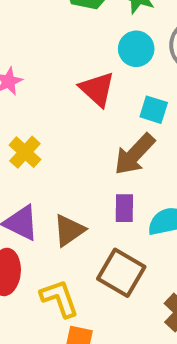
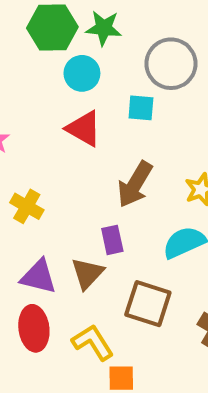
cyan circle: (136, 49) -> (82, 73), moved
cyan square: (154, 110) -> (141, 108), moved
purple rectangle: (124, 208) -> (112, 240), moved

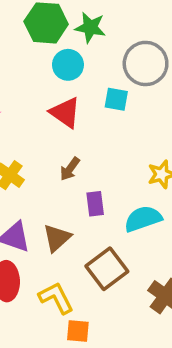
brown arrow: (135, 184) -> (70, 169), moved, size x0.6
purple rectangle: (112, 240) -> (95, 204), moved
brown square: (148, 304) -> (107, 269), turned 30

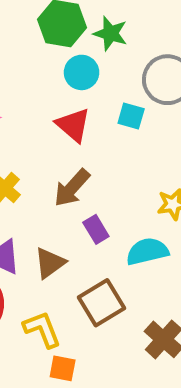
brown arrow: (70, 169) -> (72, 188), size x1.5
purple rectangle: (95, 204) -> (96, 229), turned -30

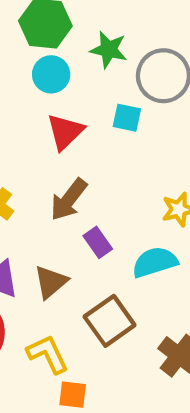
green star: (110, 33) -> (109, 50), moved
cyan circle: (82, 72) -> (51, 74), moved
red triangle: (73, 125) -> (65, 132), turned 39

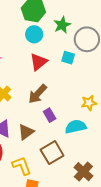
green star: (109, 50) -> (62, 25), turned 30

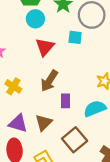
purple rectangle: (50, 115) -> (66, 101), turned 40

